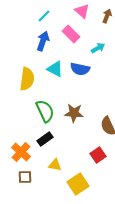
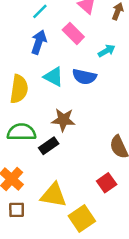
green semicircle: (45, 111) -> (21, 132), moved, turned -65
brown star: (74, 113) -> (63, 120), moved
black rectangle: (45, 139) -> (49, 146), moved
yellow triangle: (55, 165) -> (54, 195), size x1.6

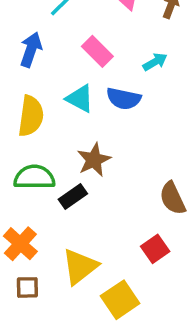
pink rectangle: (73, 33) -> (97, 51), moved
blue arrow: (39, 42) -> (31, 50), moved
brown star: (63, 120) -> (94, 160), turned -30
yellow triangle: (54, 195) -> (80, 266), turned -48

